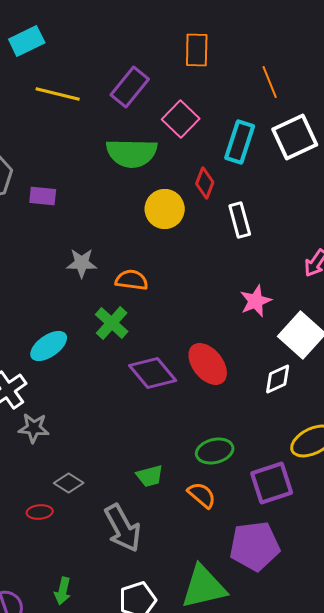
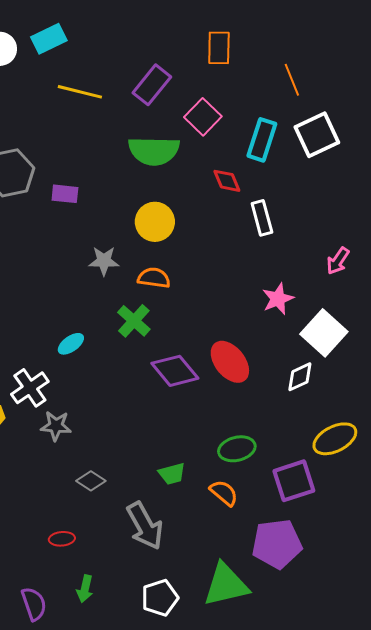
red diamond: (205, 183) -> (227, 181), turned -44
yellow circle: (165, 209) -> (155, 222), moved
cyan ellipse: (49, 346) -> (71, 344), size x0.7
red ellipse: (40, 512) -> (62, 539), moved

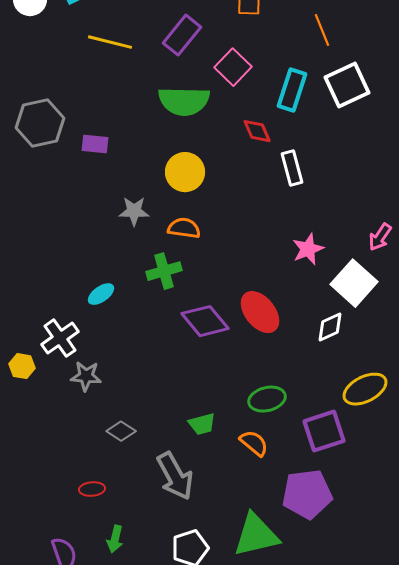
pink arrow: (338, 261) -> (380, 237), moved
green cross: (134, 321) -> (164, 271), turned 32

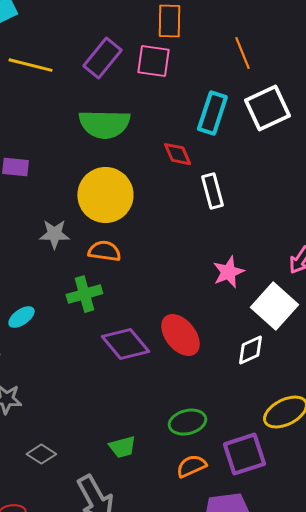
pink square: (233, 67) -> (153, 61), moved, turned -36
yellow circle: (185, 172) -> (105, 195), size x1.4
orange semicircle: (254, 443) -> (191, 466), moved, turned -64

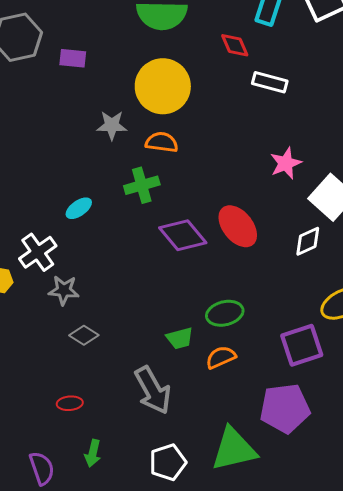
white rectangle: (212, 191) -> (270, 82), turned -60
green ellipse: (187, 422) -> (225, 313), moved
gray diamond: (41, 454) -> (84, 335), moved
orange semicircle: (191, 466) -> (221, 357), moved

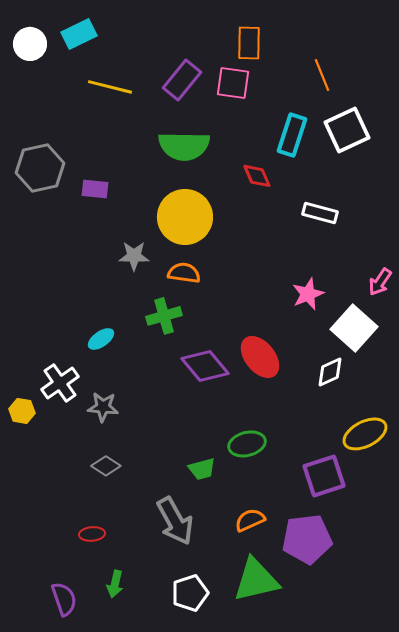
white rectangle: (270, 82) -> (320, 213), moved
gray star: (64, 290) -> (103, 407), moved
orange semicircle: (221, 357) -> (250, 520), moved

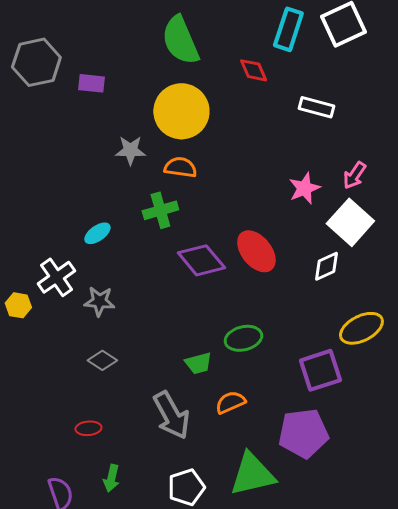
green semicircle: (184, 146) -> (180, 40), turned 66
pink arrow: (380, 282) -> (354, 175), moved
orange semicircle: (250, 520) -> (230, 402), moved

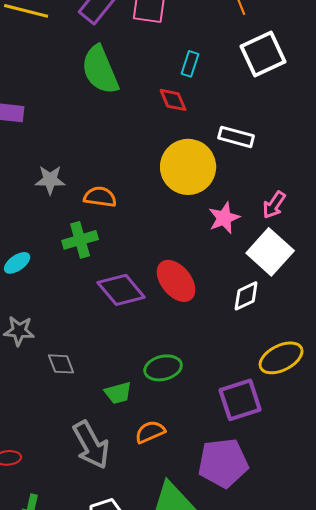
cyan rectangle: (288, 29) -> (190, 64), moved, size x0.6
yellow circle: (181, 111) -> (188, 167), moved
gray diamond: (102, 360) -> (61, 364), moved, turned 36

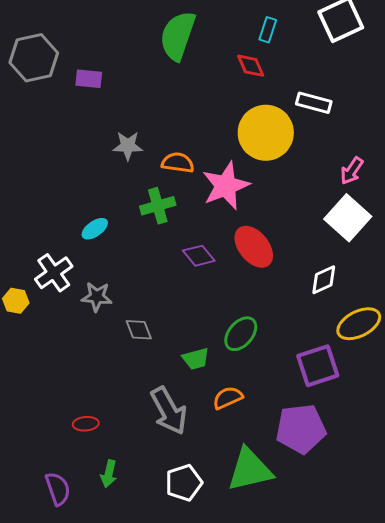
green semicircle: (100, 70) -> (178, 36), turned 42
pink star: (224, 218) -> (226, 186), moved, size x1.5
purple diamond: (121, 290) -> (199, 256), size x0.7
white diamond: (246, 296) -> (324, 280), moved
green ellipse: (163, 368) -> (241, 334), turned -36

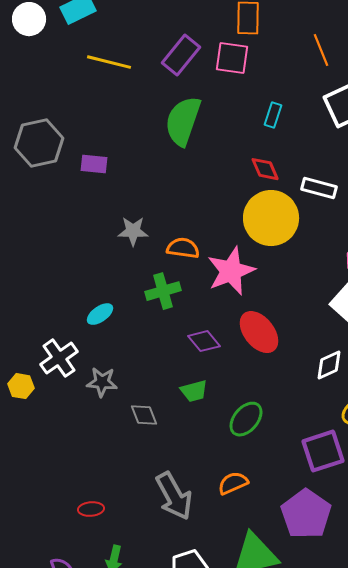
red diamond: (251, 66) -> (265, 169), moved
green trapezoid: (196, 359) -> (194, 391), moved
purple pentagon: (301, 429) -> (306, 514), turned -30

